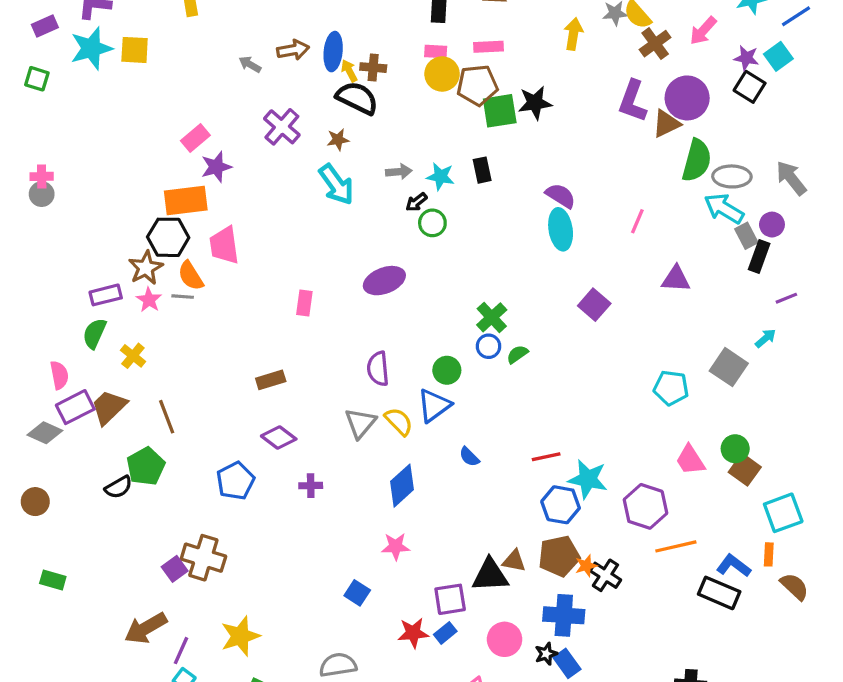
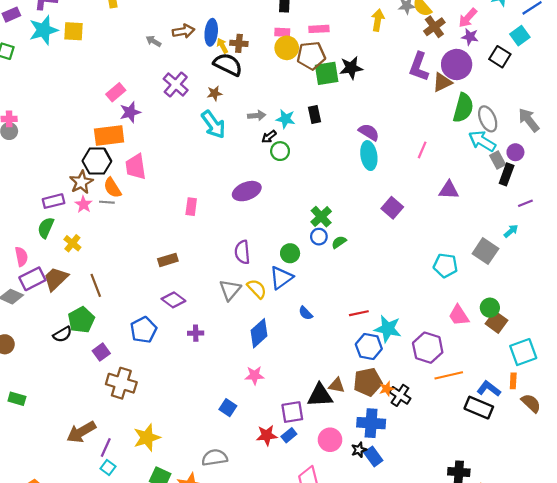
purple star: (746, 58) -> (470, 37), moved
gray ellipse: (732, 176) -> (488, 119), turned 65
purple square: (175, 569) -> (101, 352), moved

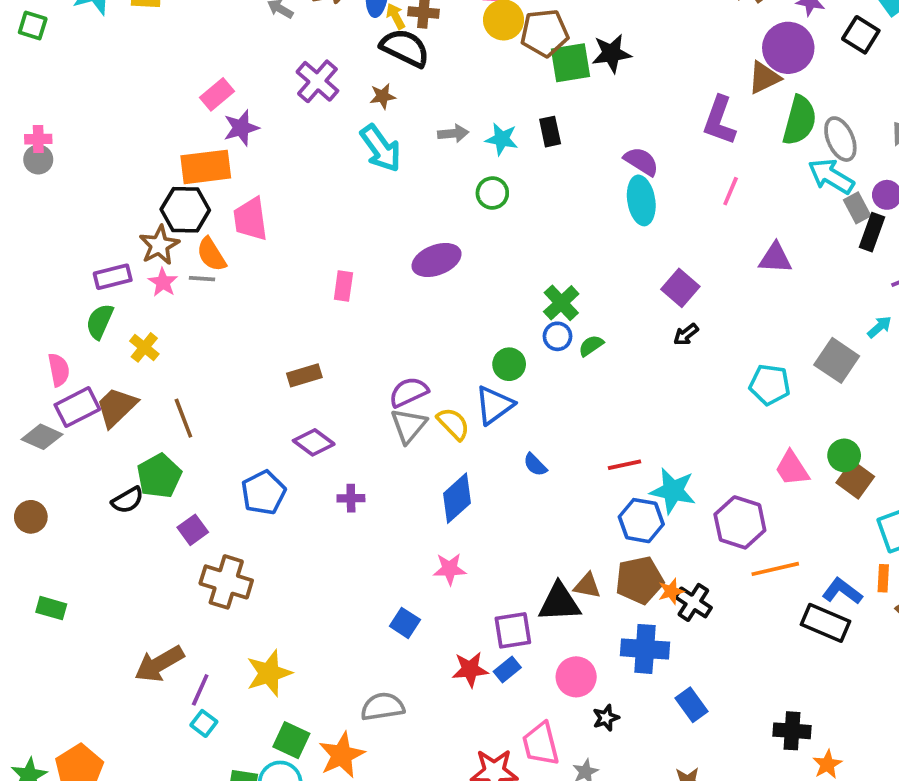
purple L-shape: (419, 67) -> (719, 120), moved
black arrow: (269, 137) -> (686, 334), moved
purple semicircle: (242, 252) -> (409, 392), moved, turned 70
black star: (359, 450) -> (606, 718), moved
blue rectangle: (373, 456) -> (691, 705), moved

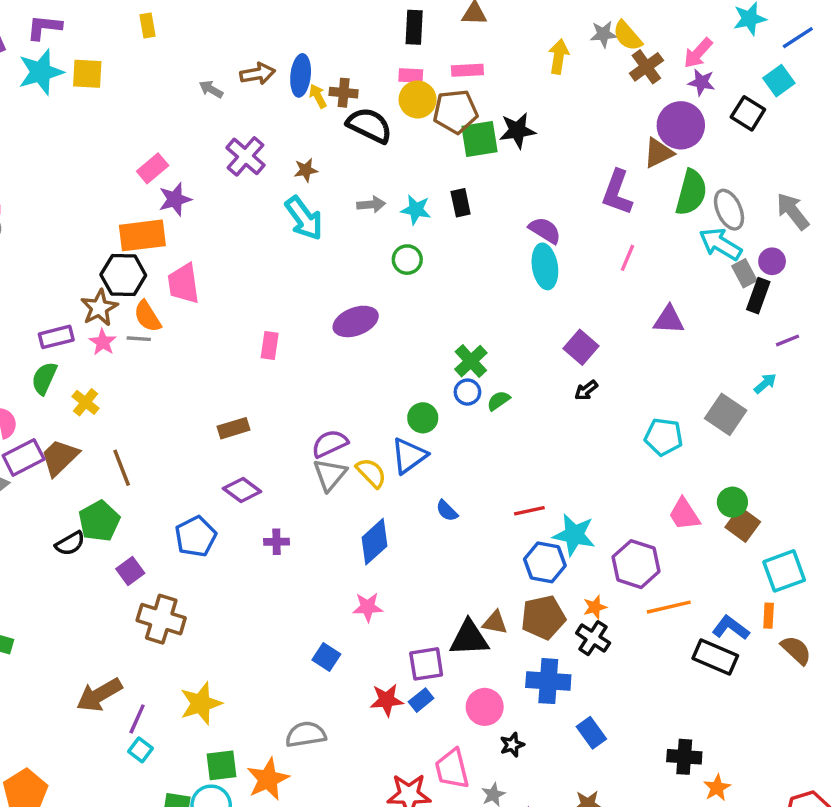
black semicircle: (405, 48) -> (369, 125), moved
orange star: (671, 591) -> (595, 607), moved
green square: (291, 740) -> (221, 765), turned -32

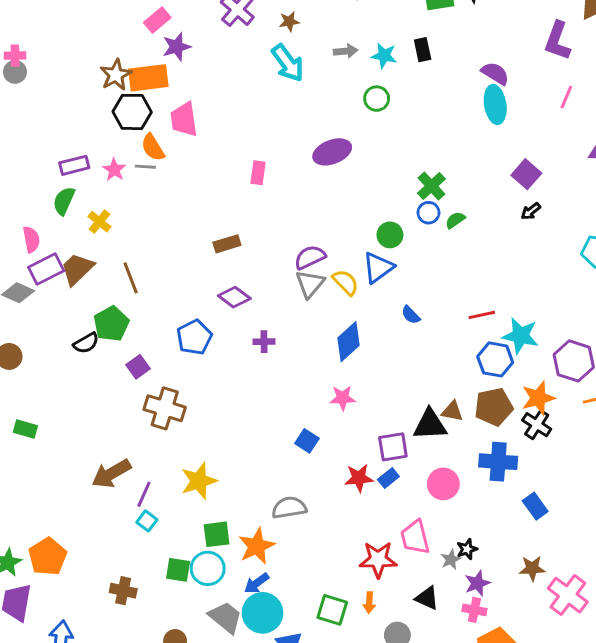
brown star: (99, 308) -> (116, 75), moved
orange star: (595, 607) -> (538, 398), size x1.6
black star: (512, 745) -> (467, 549), moved

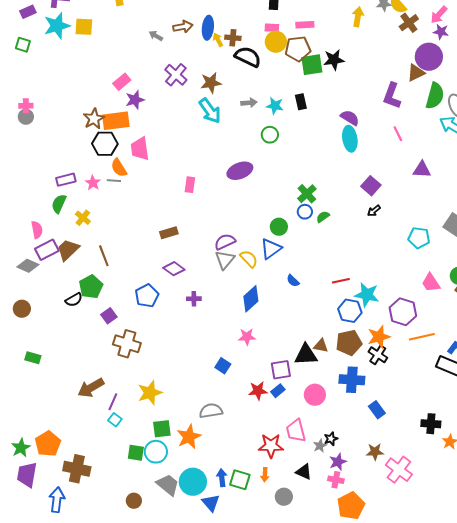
brown star: (289, 21) -> (211, 83), size x1.5
pink line: (566, 97) -> (398, 134), turned -49
blue arrow: (257, 583) -> (222, 478), moved, turned 120
brown cross: (123, 591) -> (77, 469), moved, size x1.5

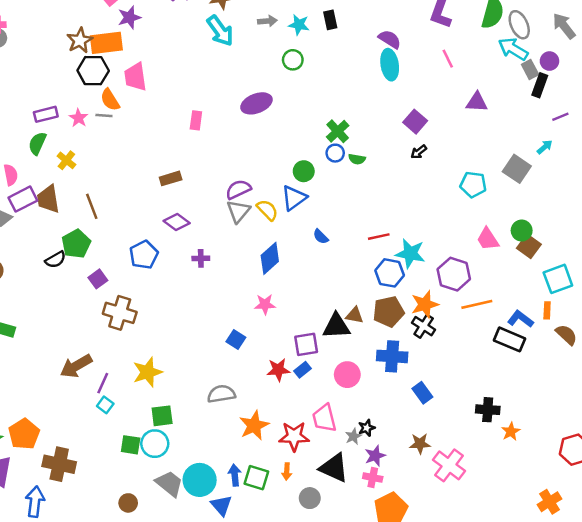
green semicircle: (323, 217) -> (357, 159), turned -136
brown trapezoid: (68, 250) -> (48, 199), turned -55
orange star: (189, 437) -> (254, 425), moved
black triangle: (304, 472) -> (334, 468), size x1.5

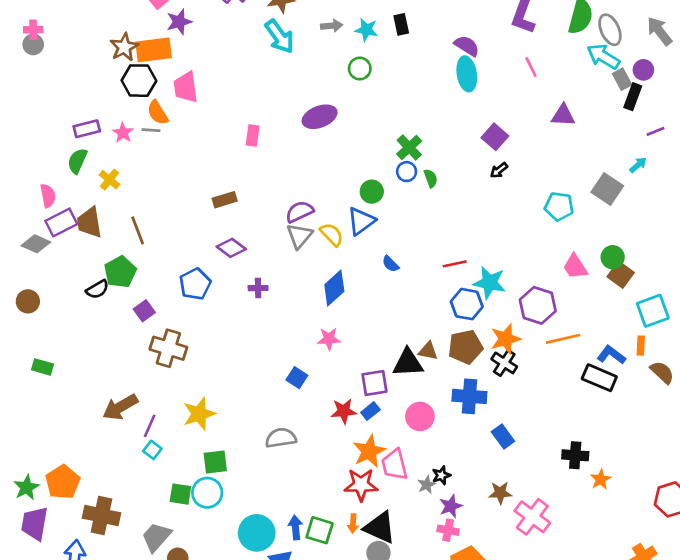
green semicircle: (357, 159) -> (431, 178), turned -119
orange star: (254, 425) -> (369, 451), moved
black triangle: (334, 468) -> (380, 528), moved
gray trapezoid: (169, 484) -> (156, 537), moved, turned -88

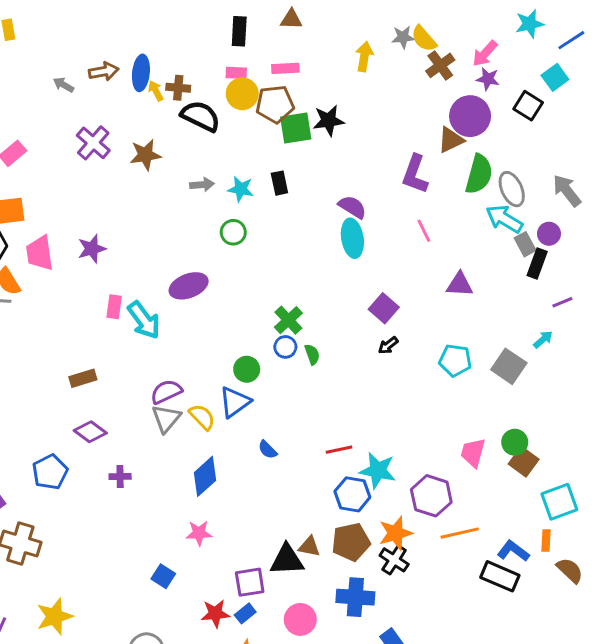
purple star: (179, 22) -> (92, 249), moved
cyan arrow: (279, 36) -> (144, 320), moved
cyan pentagon: (559, 206) -> (455, 360), moved
pink trapezoid: (575, 267) -> (473, 453), turned 48

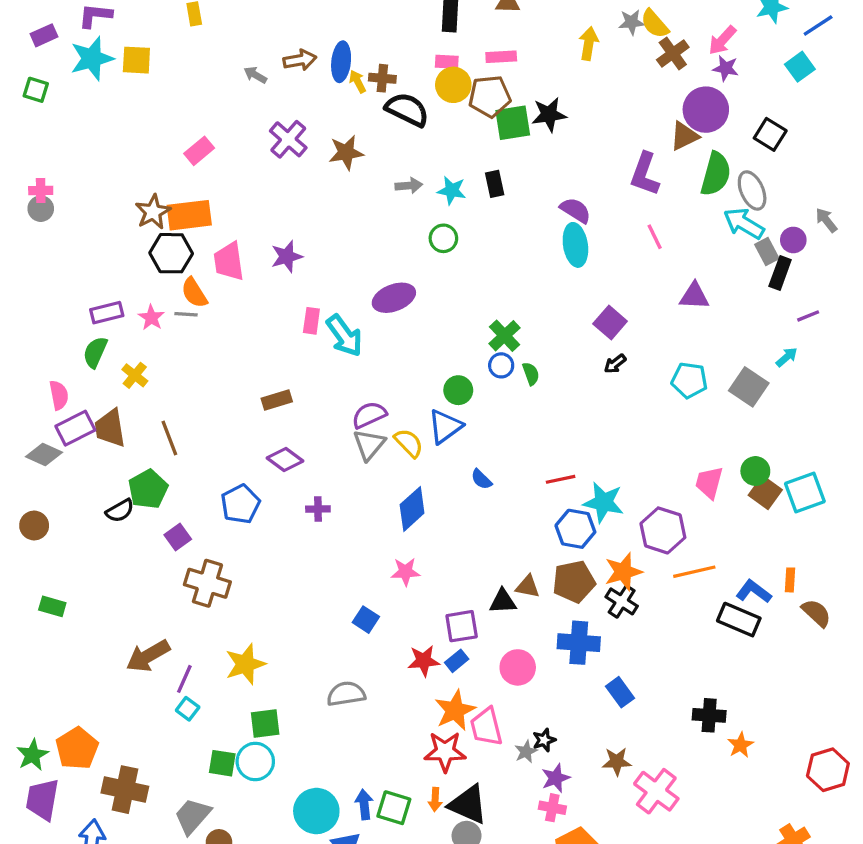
black square: (528, 106) -> (770, 134), moved
gray arrow: (567, 191) -> (826, 220), moved, size x0.7
cyan square: (559, 502) -> (805, 492), moved
black triangle: (287, 560) -> (503, 601), size x0.7

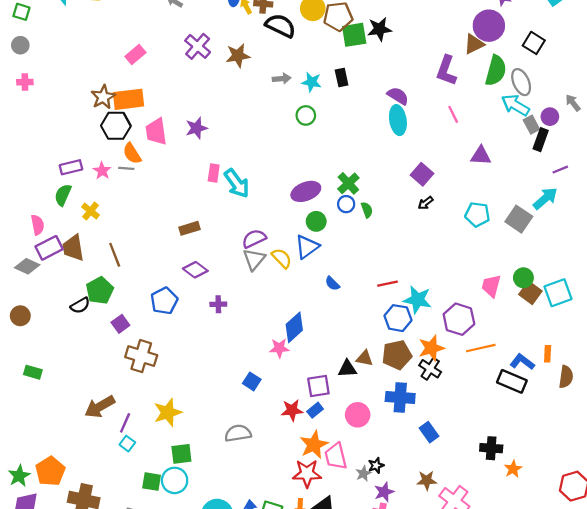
gray circle: (41, 209) -> (20, 45), moved
purple ellipse: (394, 298) -> (306, 191), moved
cyan arrow: (787, 357) -> (545, 198), size x1.6
blue diamond: (412, 509) -> (294, 327), moved
brown semicircle: (816, 613) -> (566, 377), turned 55

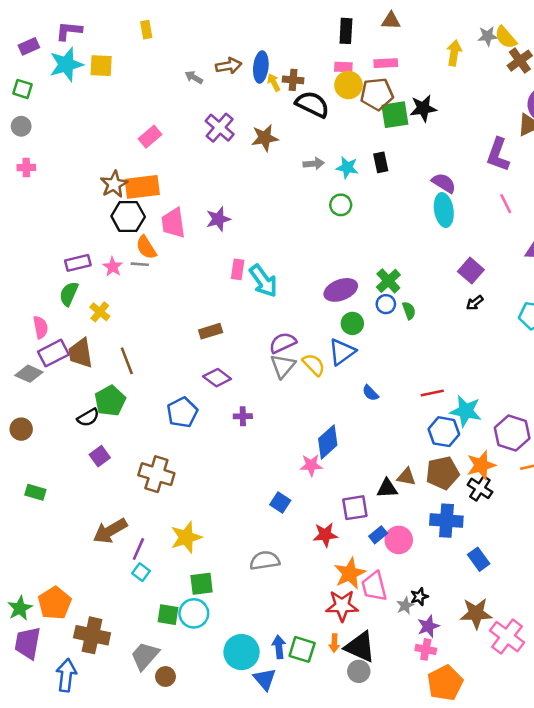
purple square: (120, 324) -> (100, 456), moved
blue rectangle: (315, 410) -> (378, 535), moved
brown star: (427, 480) -> (476, 613), size x1.4

